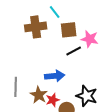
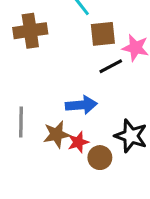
brown cross: (36, 27) -> (30, 31), moved
brown star: (39, 95) -> (57, 134), turned 30

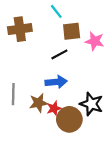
black line: (111, 66) -> (59, 54), moved
brown circle: (100, 158) -> (69, 119), size x1.5

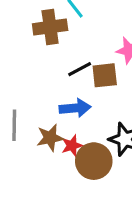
brown cross: (20, 29) -> (50, 27), moved
brown square: (72, 31) -> (105, 75), moved

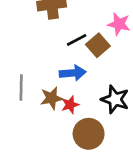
brown square: (105, 75) -> (98, 45), turned -35
brown circle: (94, 161) -> (89, 134), moved

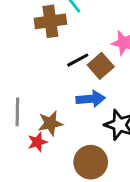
blue arrow: (73, 73) -> (91, 99), moved
red star: (70, 105) -> (37, 142), moved

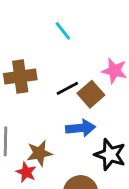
brown cross: (50, 21) -> (20, 77), moved
red star: (37, 142) -> (26, 172), turned -30

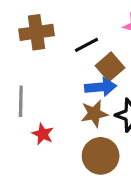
brown square: (91, 94) -> (110, 67), moved
brown star: (39, 153) -> (94, 114), moved

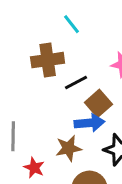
brown cross: (36, 32) -> (48, 60), moved
brown star: (94, 114) -> (69, 148), moved

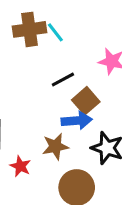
cyan line: (72, 24) -> (55, 32), moved
brown cross: (48, 60) -> (30, 29), moved

